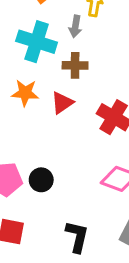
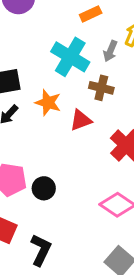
black L-shape: (77, 237) -> (41, 250), moved

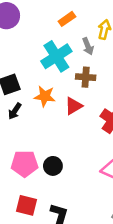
gray arrow: (110, 51) -> (88, 46), turned -35
cyan cross: (70, 57) -> (56, 56), turned 36

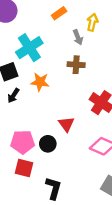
cyan cross: (56, 56) -> (29, 48), moved
red triangle: (73, 106) -> (66, 124), moved, turned -35
red square: (27, 205) -> (24, 168), moved

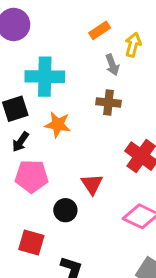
orange rectangle: (59, 13) -> (100, 30), moved
cyan cross: (29, 48) -> (45, 77), turned 32
pink pentagon: (23, 142) -> (32, 176), moved

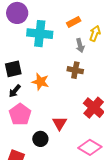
cyan cross: (45, 77) -> (40, 34), moved
pink pentagon: (32, 176) -> (20, 114), turned 30

